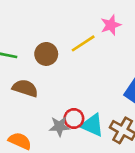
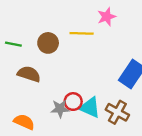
yellow line: (83, 43) -> (82, 33), turned 35

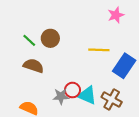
pink star: (107, 17) -> (116, 15), moved
yellow line: (82, 33) -> (99, 50), moved
green line: (13, 44) -> (29, 40), moved, turned 32

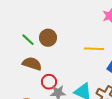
red circle: (72, 90) -> (49, 82), moved

